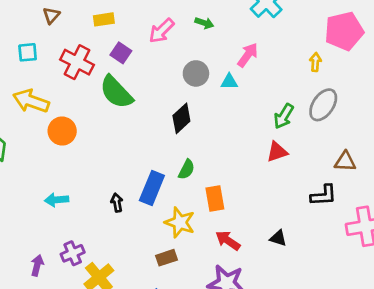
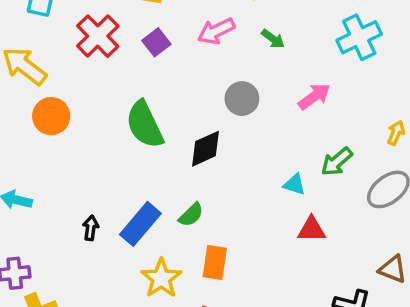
cyan triangle: (229, 82) -> (294, 184), moved
green semicircle: (116, 92) -> (145, 125), moved
green arrow: (284, 116) -> (337, 162), moved

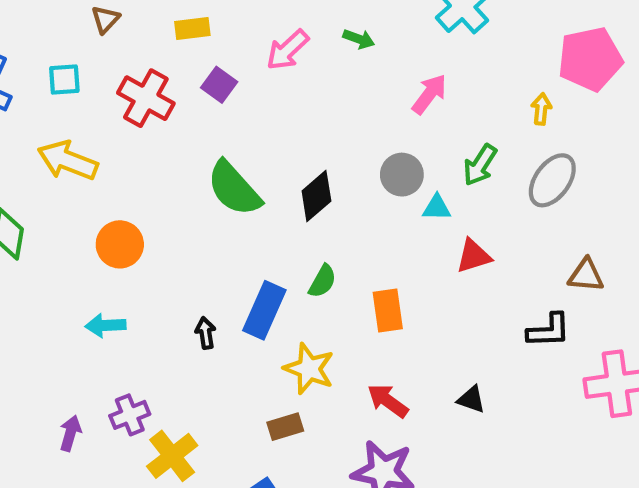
gray circle: (242, 99) -> (402, 175), moved
orange circle: (51, 116) -> (120, 244), moved
orange rectangle: (215, 263) -> (388, 311), moved

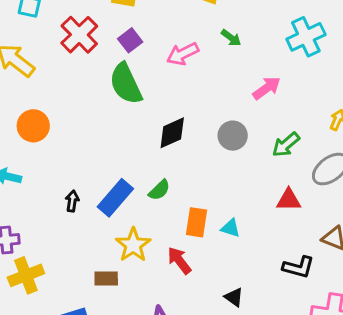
pink arrow: (287, 50) -> (183, 54), moved
green semicircle: (234, 189) -> (126, 84), moved
cyan triangle: (437, 208) -> (231, 228), moved
red triangle: (474, 256) -> (289, 200), moved
red arrow: (388, 401) -> (179, 260), moved

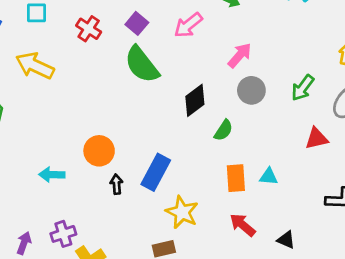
red cross: (79, 35) -> (89, 29), size x0.7
pink arrow: (267, 88) -> (240, 55), moved
orange circle: (33, 126) -> (99, 151), moved
green semicircle: (159, 190) -> (224, 130), moved
red arrow: (179, 260) -> (243, 225), moved

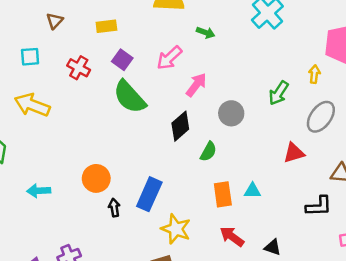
pink arrow: (240, 55) -> (196, 85), moved
green arrow: (303, 88) -> (279, 93), moved
cyan arrow: (52, 175) -> (39, 191), moved

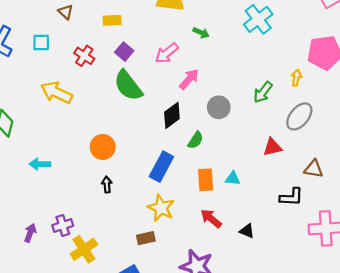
brown triangle: (55, 21) -> (66, 12), turned -35
yellow arrow: (32, 105) -> (57, 93), moved
orange circle: (96, 178) -> (103, 147), moved
blue rectangle: (149, 194) -> (161, 167), moved

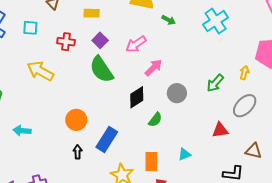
green arrow: (201, 33) -> (169, 20), moved
red cross: (84, 56) -> (66, 42), turned -30
blue rectangle: (161, 167) -> (107, 140), moved
cyan triangle: (233, 179) -> (184, 154), turned -32
orange rectangle: (206, 180) -> (151, 162), moved

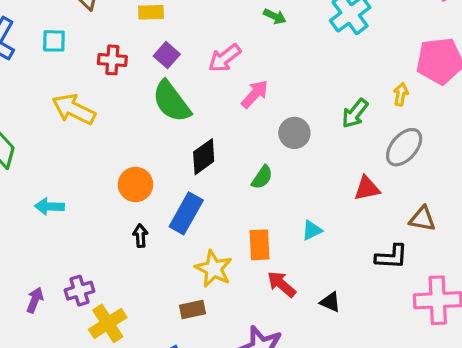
black diamond: (137, 97) -> (204, 157), moved

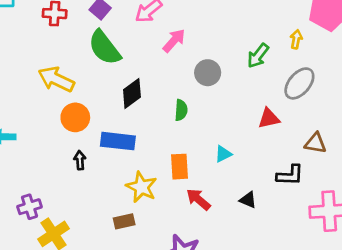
yellow arrow: (74, 109) -> (56, 79), moved
green semicircle: (262, 177) -> (181, 110), turned -30
blue rectangle: (186, 213) -> (118, 141), turned 68
black triangle: (330, 302) -> (248, 200), moved

